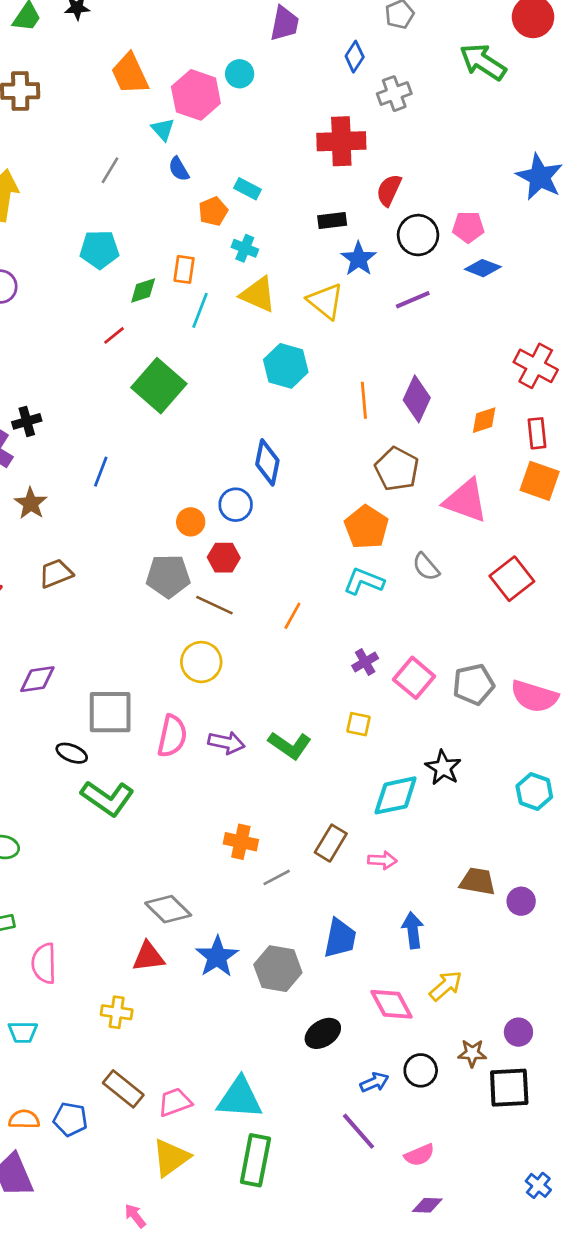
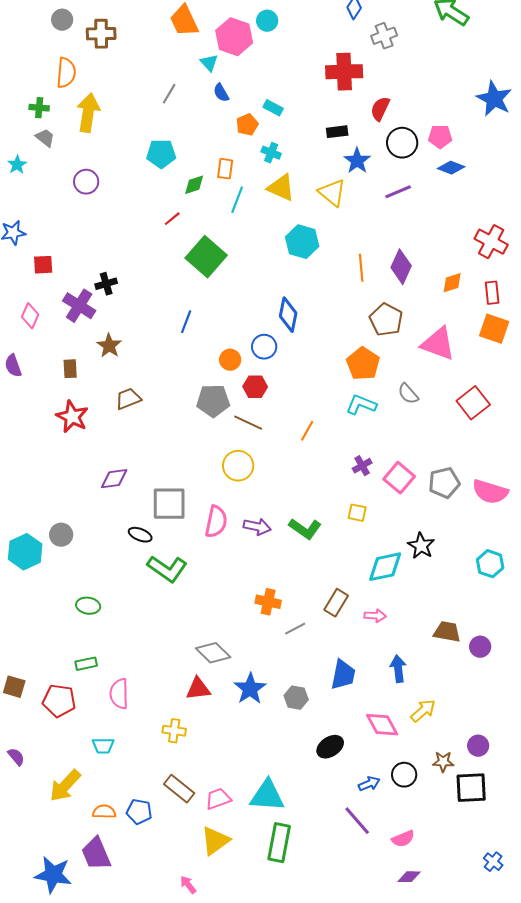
blue line: (101, 472) -> (186, 322), moved
gray hexagon: (278, 969) -> (296, 698), size x0.7

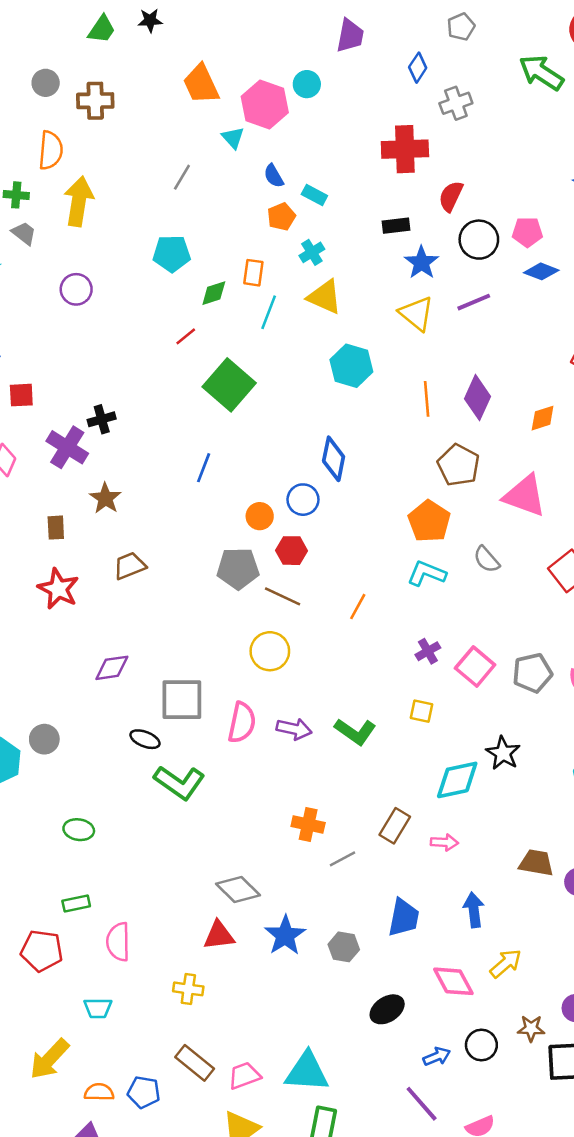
blue semicircle: (221, 93) -> (274, 176), moved
cyan cross: (271, 153) -> (312, 252), turned 36
yellow triangle: (332, 193) -> (416, 314), moved

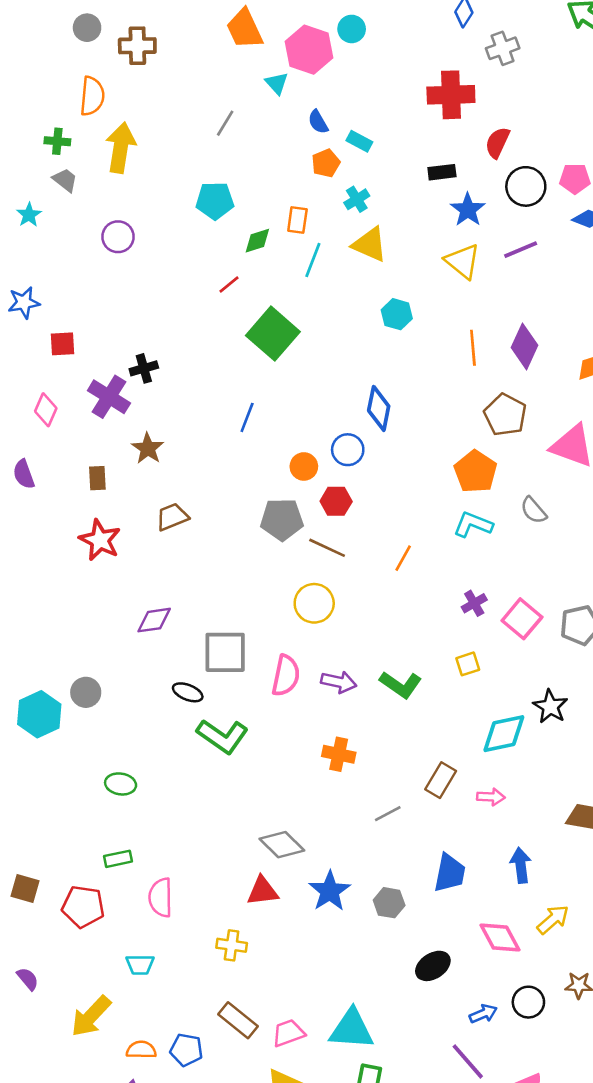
cyan hexagon: (351, 366) -> (397, 314), size x0.7
yellow square: (422, 711) -> (468, 664), turned -30
orange cross: (308, 825) -> (339, 754), moved

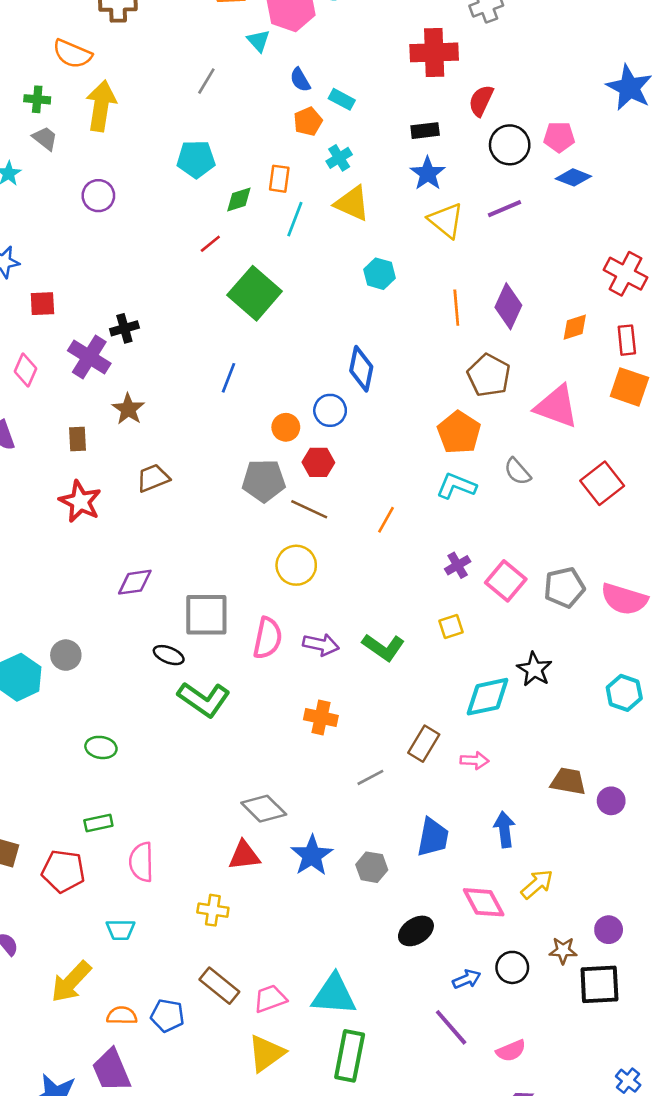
orange semicircle: (92, 96) -> (72, 54), turned 108
blue star: (468, 210) -> (428, 173), moved

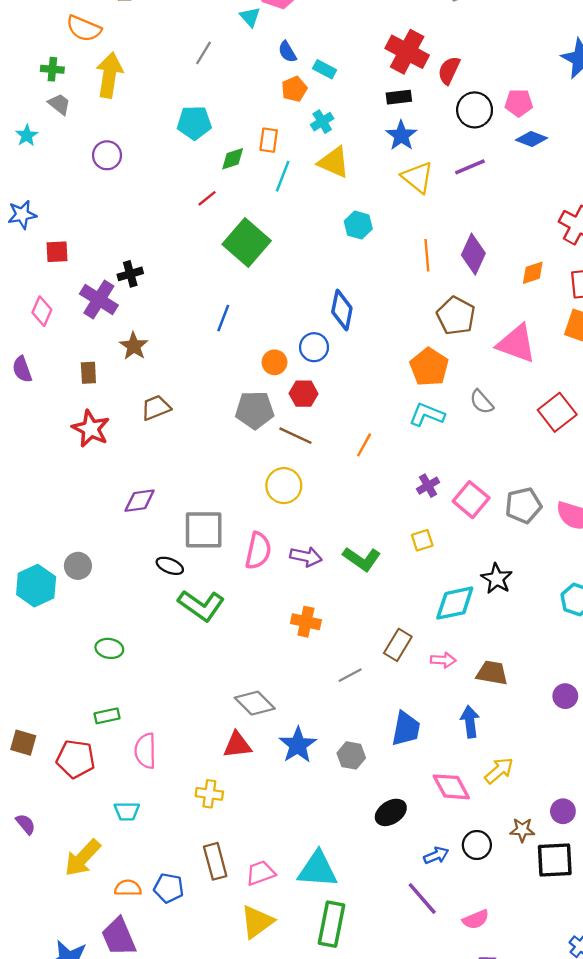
red cross: (434, 52) -> (407, 52), moved, turned 30
brown trapezoid: (568, 781) -> (492, 673), moved
brown rectangle: (219, 986) -> (215, 861), turned 36

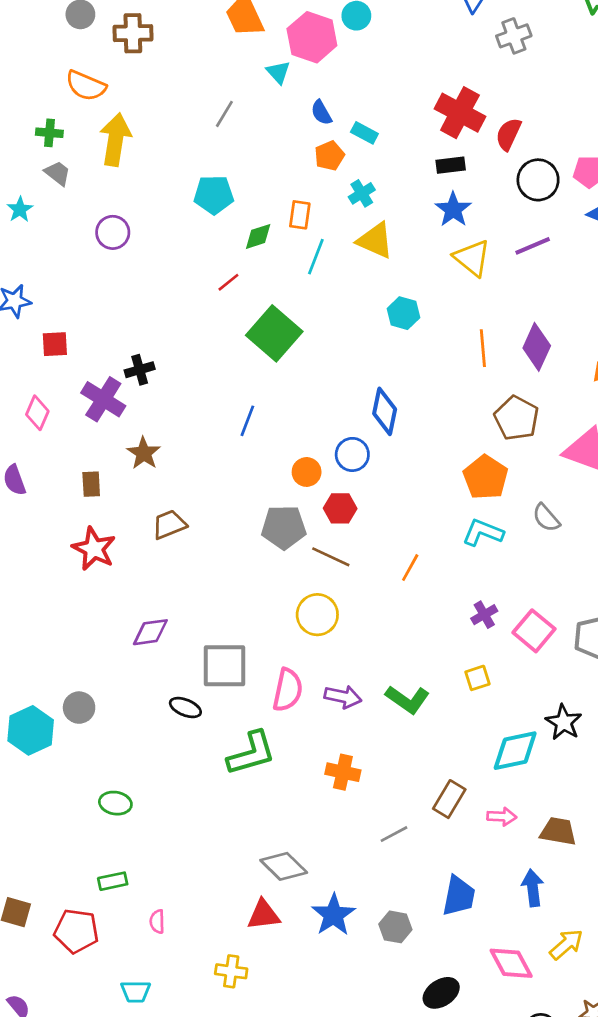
green L-shape: (201, 605) -> (251, 753), moved, turned -51
pink semicircle: (145, 751) -> (157, 922), size x0.6

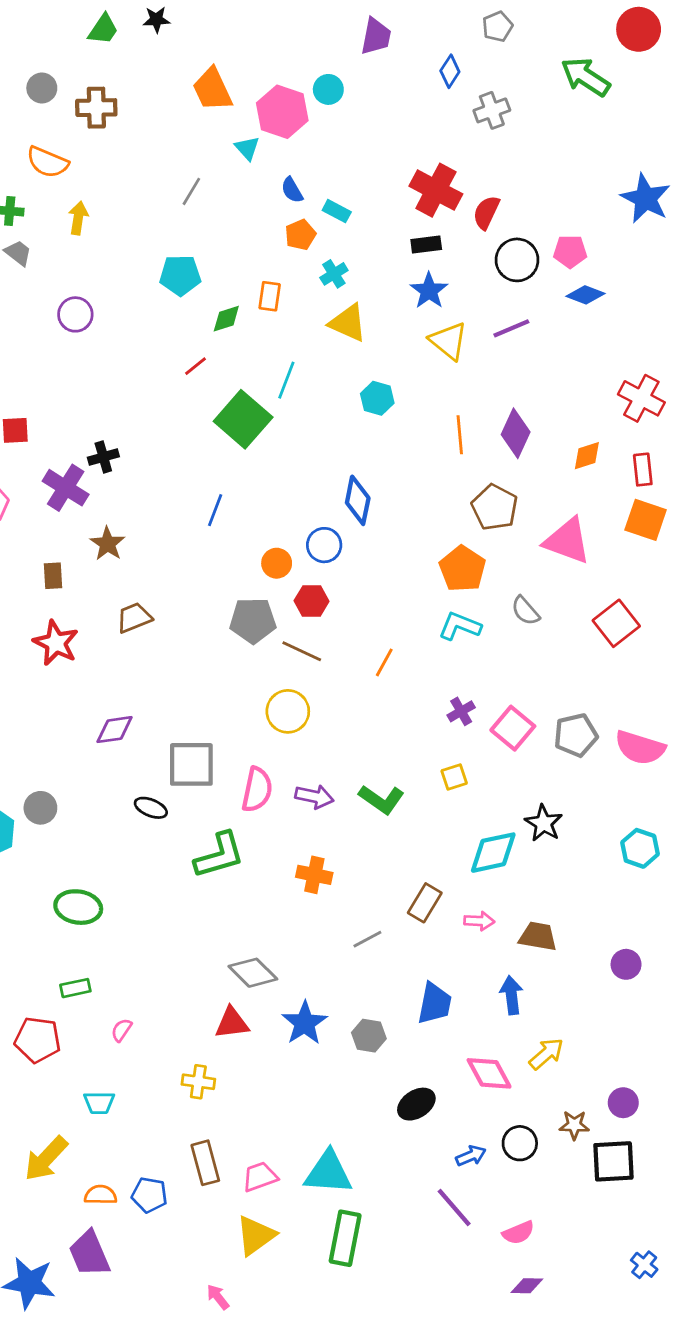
yellow arrow: (115, 140) -> (78, 218), size x0.6
cyan line: (316, 257) -> (286, 380), moved
green ellipse: (115, 803) -> (78, 907), size x1.4
pink semicircle: (157, 922) -> (121, 1030), turned 35

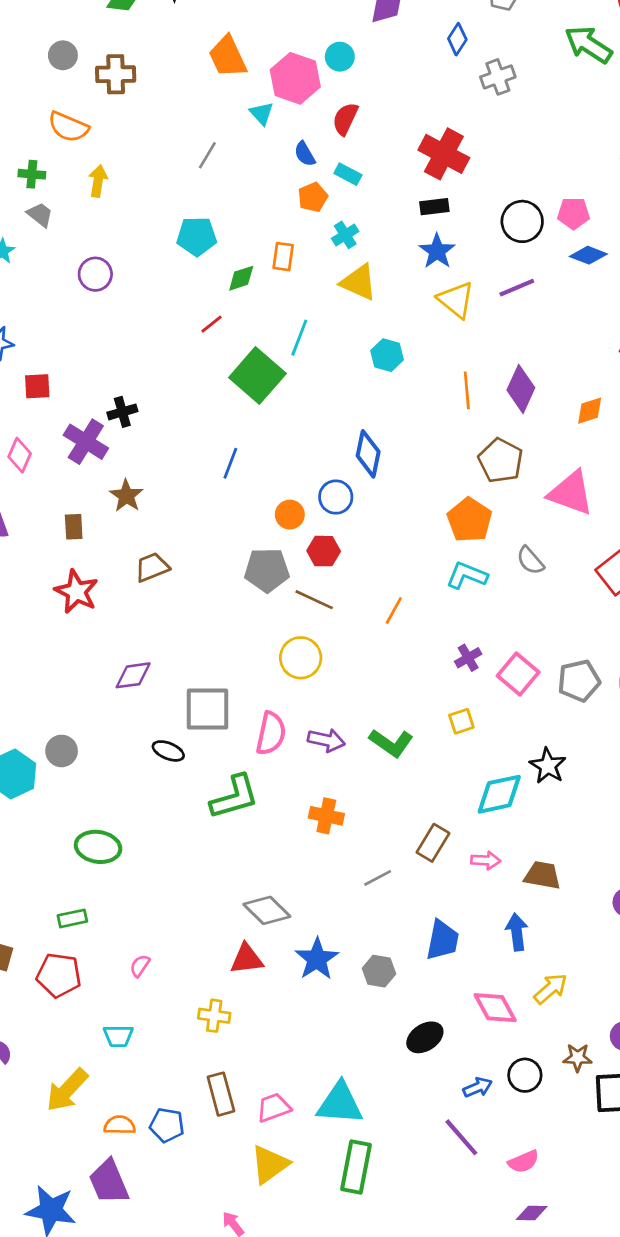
red semicircle: (486, 212) -> (345, 119), moved
green rectangle: (75, 988) -> (72, 918), moved

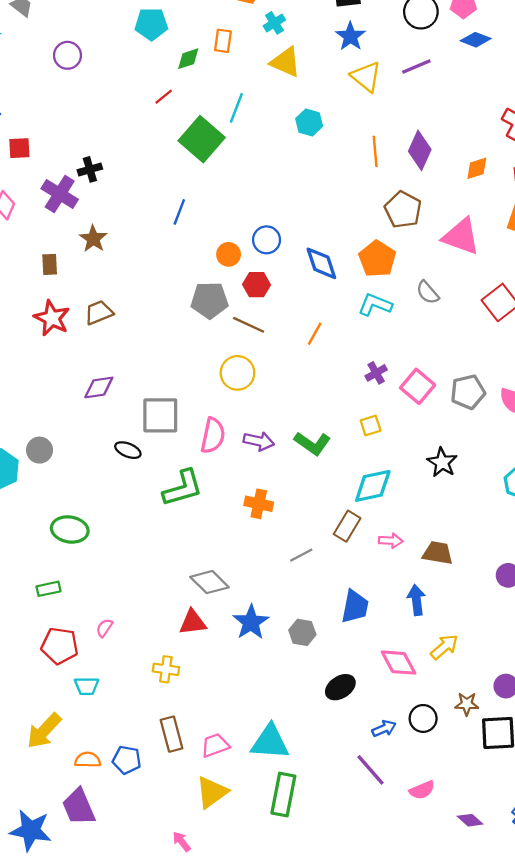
blue diamond: (368, 454) -> (321, 263), moved, turned -30
brown trapezoid: (152, 567) -> (99, 313), moved
cyan diamond: (499, 794) -> (373, 486), moved
red pentagon: (59, 975) -> (60, 646), moved
purple diamond: (532, 1213) -> (470, 820), moved, turned 40

